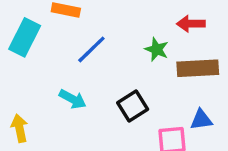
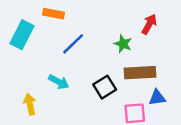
red arrow: (191, 24) -> (149, 24), turned 120
brown rectangle: (198, 68) -> (140, 73), moved
yellow arrow: (19, 128) -> (30, 104), moved

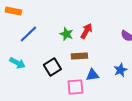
red arrow: (149, 24) -> (86, 31), moved
brown rectangle: (140, 73) -> (79, 56), size x0.7

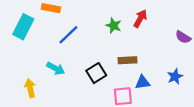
red arrow: (86, 31) -> (140, 19), moved
green star: (66, 34) -> (114, 26), moved

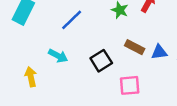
brown rectangle: (127, 60) -> (135, 47), turned 30
blue triangle: (143, 82) -> (159, 52), moved

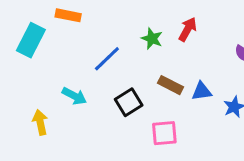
blue line: (72, 20) -> (107, 59), moved

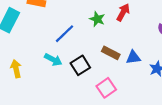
cyan arrow: (74, 96) -> (53, 60), moved
yellow arrow: (40, 122) -> (16, 69), moved
pink square: (164, 133) -> (106, 88), turned -30

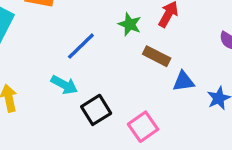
brown rectangle: (111, 53) -> (157, 56), moved
black square: (80, 65) -> (96, 110), moved

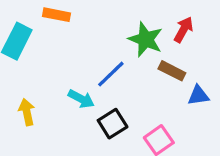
green star: (130, 24) -> (146, 39), size x1.5
blue line: (81, 46) -> (111, 74), moved

